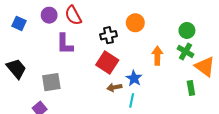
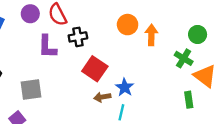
green circle: (187, 30) -> (198, 34), moved
black cross: (108, 35) -> (78, 37), moved
orange arrow: (157, 56) -> (151, 35), moved

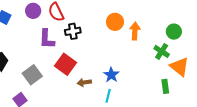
red square: (95, 69) -> (65, 64), moved
gray square: (31, 90) -> (32, 75), turned -30
brown arrow: (102, 97) -> (84, 82), moved

